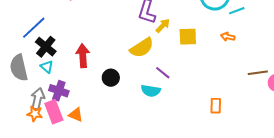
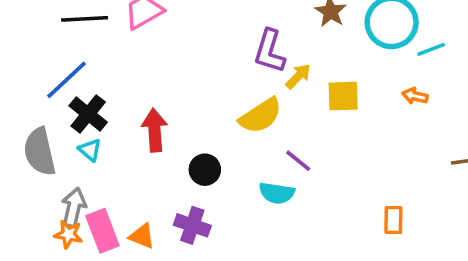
purple cross: (59, 91) -> (192, 225), moved

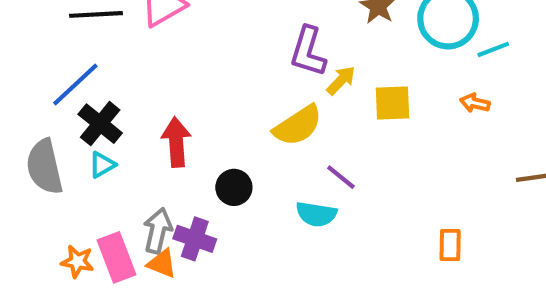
cyan triangle: (90, 150) -> (102, 165), turned 50
gray arrow: (74, 207) -> (158, 231), moved
purple cross: (192, 225) -> (195, 239), moved

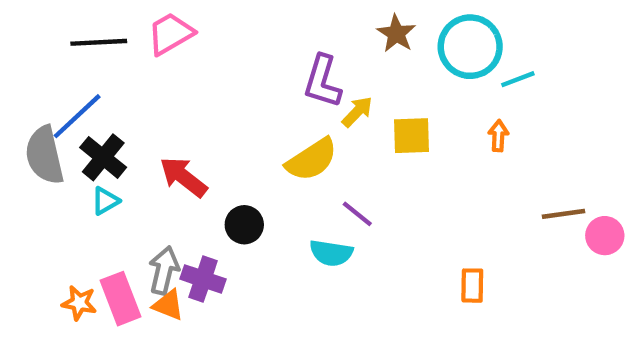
orange arrow: (475, 103) -> (498, 136), turned 80
red arrow: (176, 142) -> (183, 177), turned -48
gray semicircle: (45, 167) -> (44, 155), moved

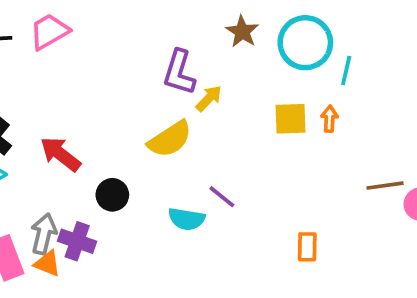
cyan line: (518, 79) -> (346, 71), turned -56
yellow square: (412, 136) -> (290, 119), moved
purple line: (357, 214) -> (222, 197), moved

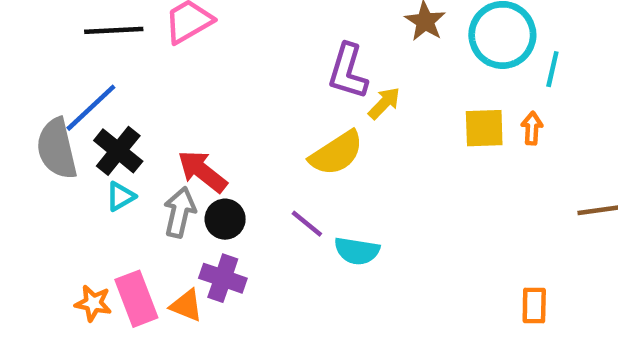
black circle: (112, 195) -> (225, 219), moved
purple line: (222, 197) -> (307, 224), moved
gray arrow: (44, 234) -> (180, 212), moved
orange rectangle: (307, 247) -> (534, 305), moved

